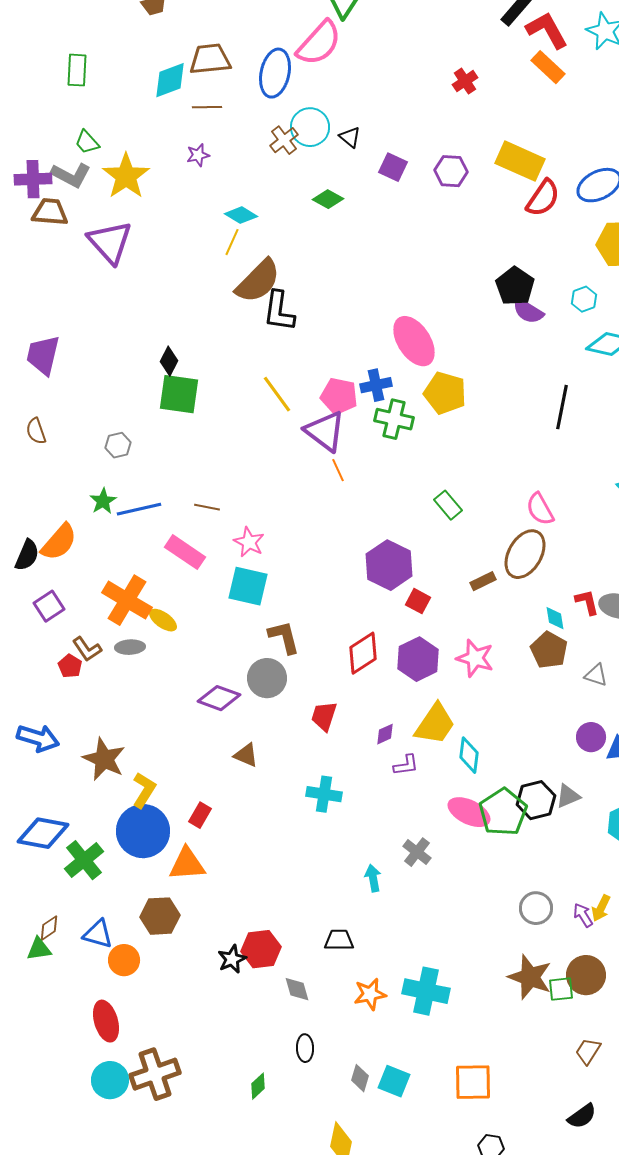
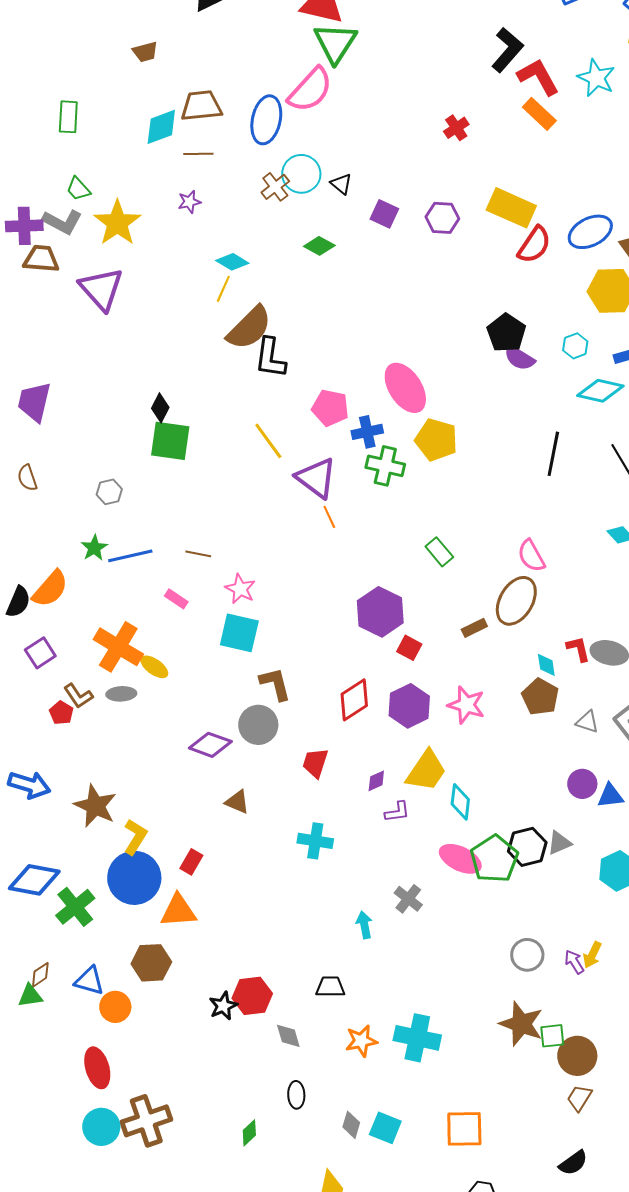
pink pentagon: (339, 396) -> (330, 408), moved
pink rectangle: (185, 552) -> (176, 599), size x0.6
brown circle: (586, 975) -> (577, 1056), moved

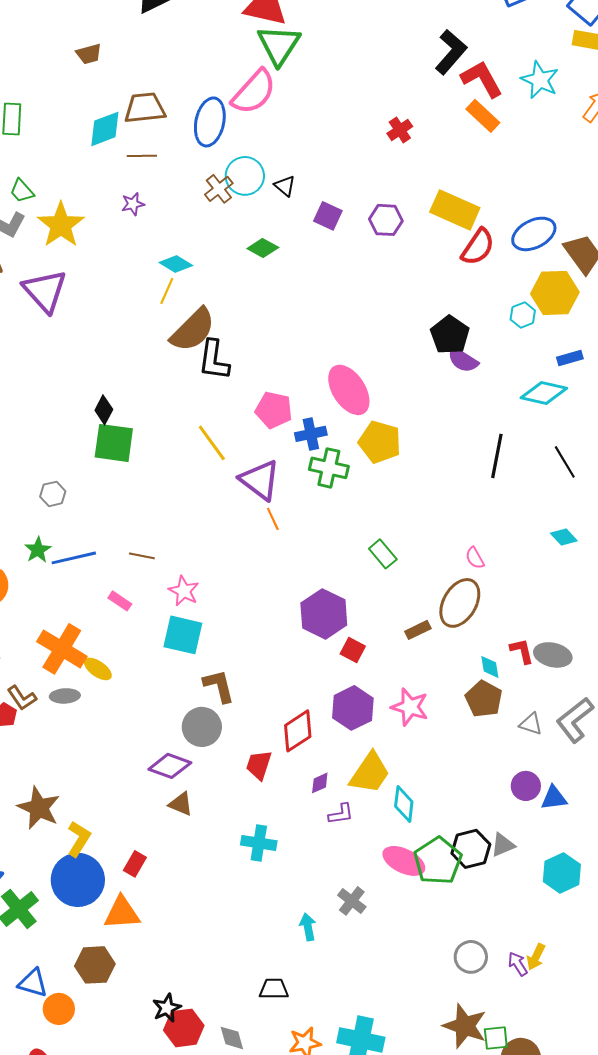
cyan hexagon: (575, 346) -> (523, 315), moved
pink semicircle: (531, 556) -> (475, 558), size x0.7
red diamond: (354, 700) -> (298, 731), moved
purple diamond: (210, 745) -> (170, 766), moved
red hexagon: (252, 996) -> (184, 1028), moved

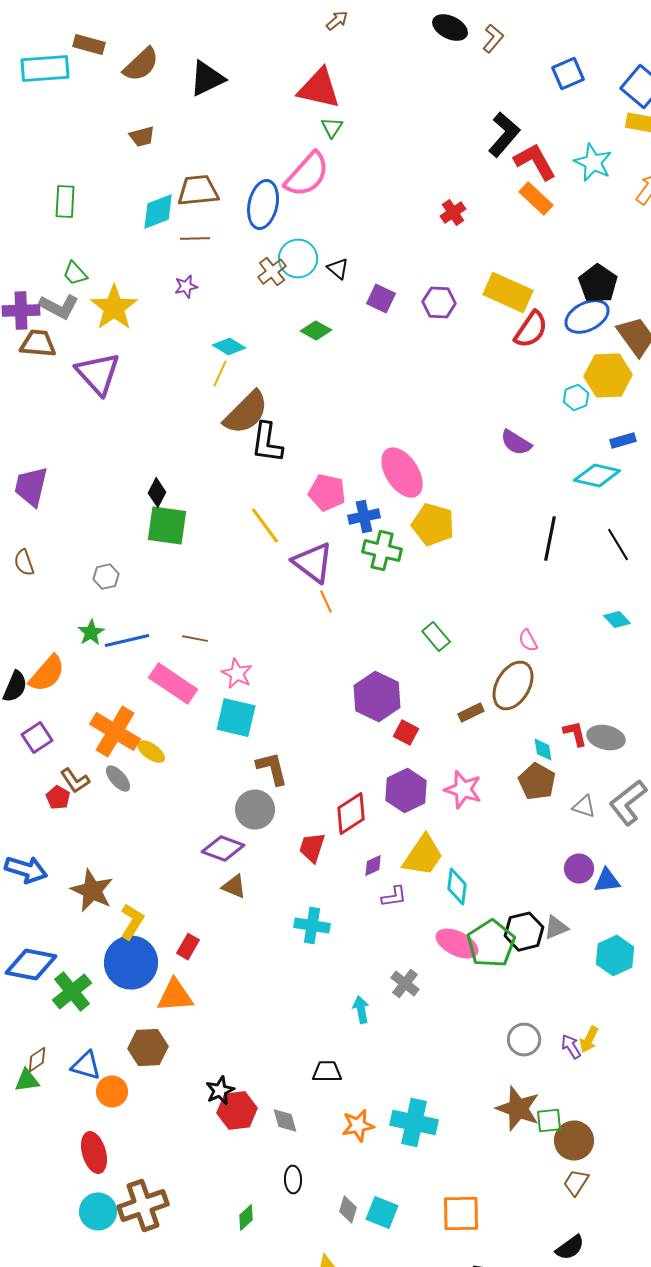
green triangle: (279, 45) -> (332, 128), size x0.5
black pentagon: (450, 335) -> (598, 284), moved
pink rectangle: (120, 601) -> (173, 684), size x2.0
gray ellipse: (65, 696) -> (118, 779), turned 52

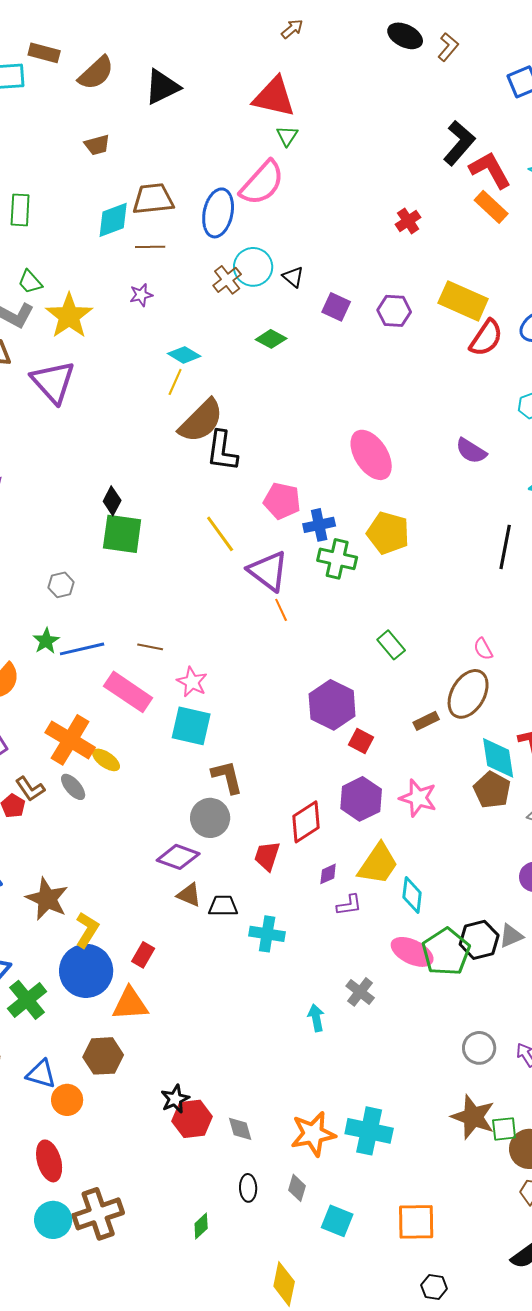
pink ellipse: (402, 473) -> (371, 455), moved
cyan diamond: (543, 750) -> (498, 758), size x1.8
black trapezoid: (327, 1072) -> (223, 906), moved
orange star: (358, 1126) -> (313, 1134), size x1.4
gray diamond: (348, 1210) -> (297, 1188), moved

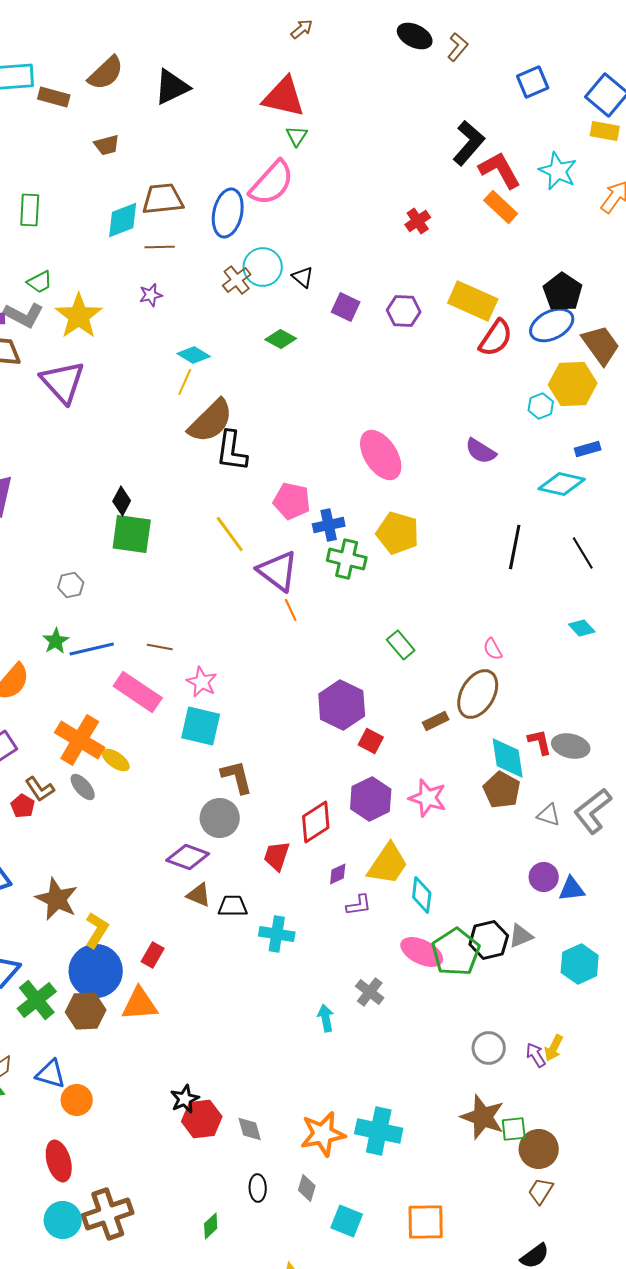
brown rectangle: (44, 53) -> (54, 97), moved
green trapezoid: (30, 282) -> (40, 282), turned -76
brown hexagon: (103, 1056) -> (86, 1011), moved

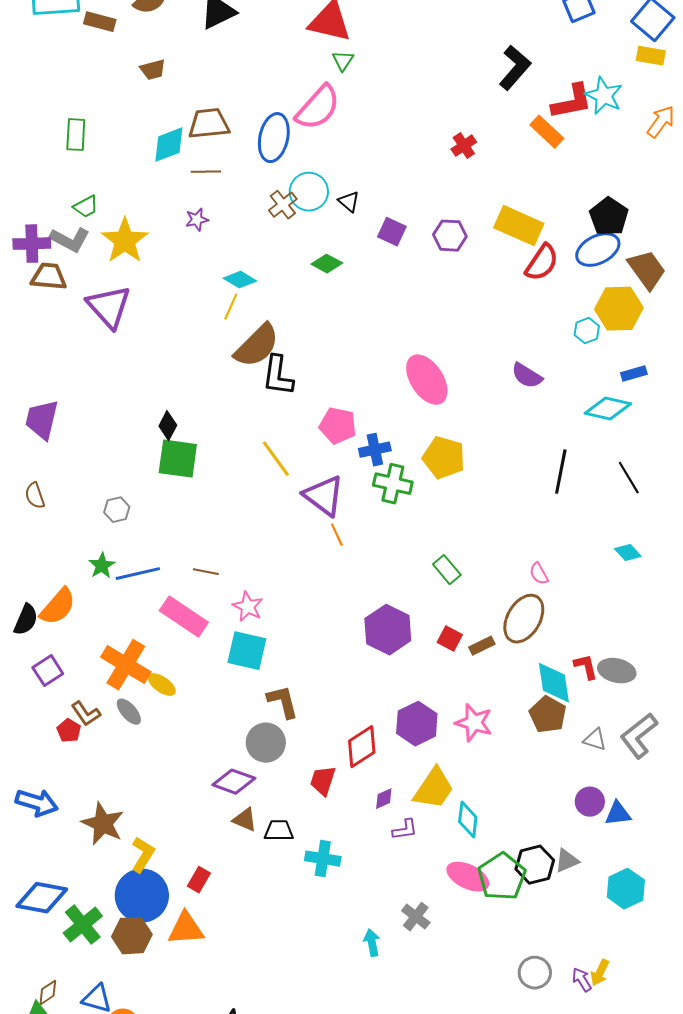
red L-shape: (500, 170) -> (572, 102), moved, turned 108
red square: (371, 741) -> (450, 639), moved

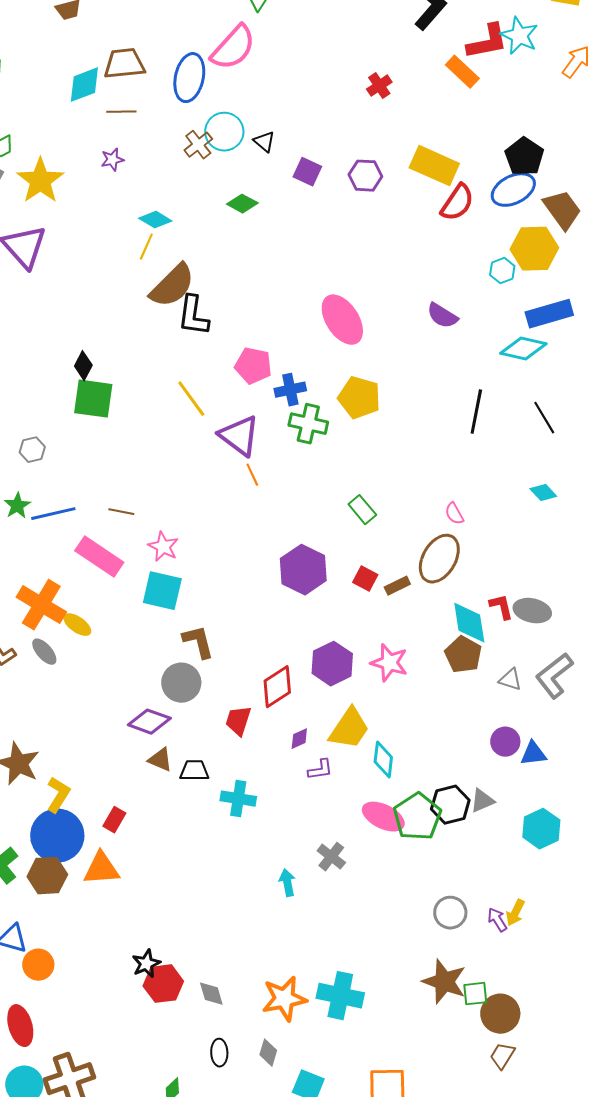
blue rectangle: (634, 374) -> (549, 314), size x1.8

